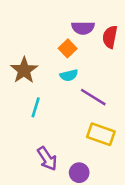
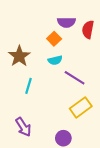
yellow rectangle: (101, 134) -> (81, 107), turned -55
purple arrow: (47, 159) -> (23, 127), moved

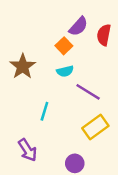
purple semicircle: (66, 22) -> (78, 26), turned -48
cyan line: (28, 86) -> (44, 111), moved

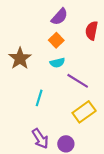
purple semicircle: (78, 26) -> (59, 17), moved
purple arrow: (27, 150) -> (40, 139), moved

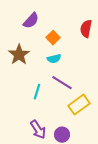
purple semicircle: (59, 17) -> (31, 21), moved
purple line: (78, 81) -> (62, 83), moved

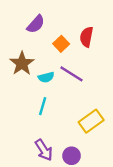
red semicircle: (86, 29) -> (87, 37), moved
cyan semicircle: (54, 59) -> (46, 77), moved
purple line: (62, 83) -> (72, 74), moved

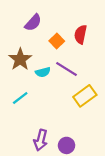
cyan line: (43, 106) -> (20, 98), moved, turned 35
yellow rectangle: (91, 121) -> (85, 96), moved
purple arrow: (44, 150) -> (41, 140), turned 48

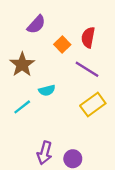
purple line: (67, 69) -> (87, 69), moved
cyan semicircle: (43, 72) -> (47, 90), moved

